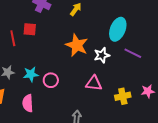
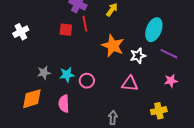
red line: (13, 38) -> (85, 24), moved
pink star: (148, 91) -> (171, 81), moved
yellow cross: (123, 96) -> (159, 111), moved

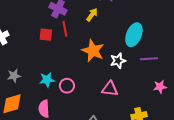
purple line: (169, 54) -> (149, 59), turned -30
gray star: (44, 73) -> (14, 76), moved
pink star: (171, 81) -> (160, 87), moved

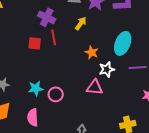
orange star: (93, 51) -> (92, 52), moved, size x0.6
pink triangle: (110, 89) -> (95, 87), moved

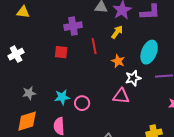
purple cross: (47, 17) -> (73, 26), turned -36
yellow arrow: (81, 23) -> (117, 32), moved
red line: (54, 37) -> (94, 46), moved

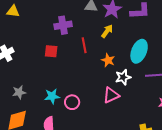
pink triangle: (121, 96) -> (111, 95), turned -30

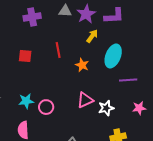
purple cross: (63, 25) -> (32, 17), moved
yellow arrow: (107, 31) -> (92, 36), moved
white star: (123, 77) -> (106, 108), moved

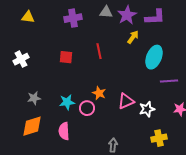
orange star: (82, 65) -> (99, 93), moved

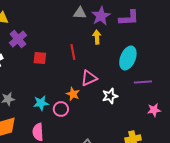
purple cross: (73, 18) -> (18, 39), moved, turned -30
yellow arrow: (133, 37) -> (97, 37), moved, turned -40
pink triangle: (126, 101) -> (89, 78), moved
white star: (147, 109) -> (110, 96), moved

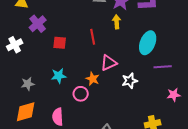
cyan star: (41, 103) -> (59, 76), moved

